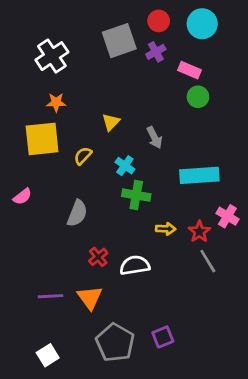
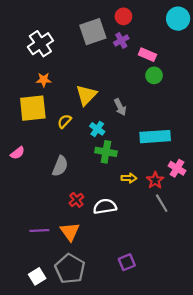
cyan circle: (202, 24) -> (178, 19), moved
yellow triangle: (111, 122) -> (86, 95), size x1.5
gray pentagon: (115, 343) -> (70, 269), moved

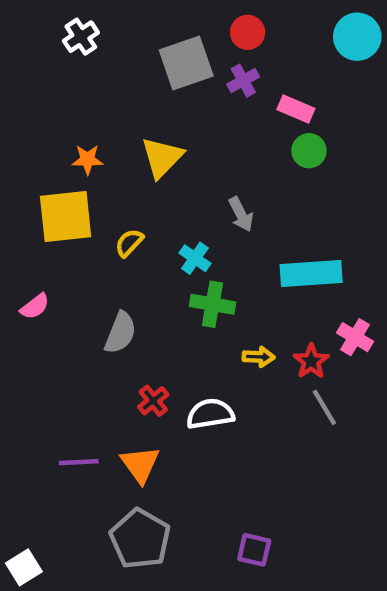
white cross: (40, 44) -> (81, 37), moved, size x0.7
yellow triangle: (86, 95) -> (162, 157), moved
purple square: (127, 262) -> (254, 550), moved, turned 35
white square: (37, 276) -> (24, 567), moved

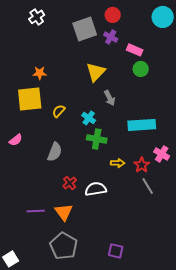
purple cross: (243, 81) -> (111, 37), turned -32
yellow triangle: (162, 157) -> (96, 72), moved

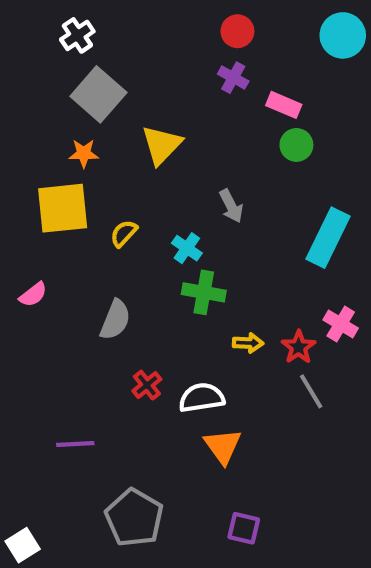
gray square: (85, 29) -> (98, 94), moved, turned -30
yellow triangle: (96, 72) -> (162, 145), moved
cyan rectangle: (142, 125) -> (328, 238), moved, turned -60
orange triangle: (64, 212) -> (223, 446), moved

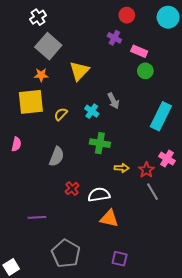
red circle: (237, 31) -> (127, 15), moved
cyan cross: (187, 248) -> (92, 111), moved
pink semicircle: (33, 294) -> (16, 144), turned -40
orange triangle: (223, 446) -> (109, 218), turned -42

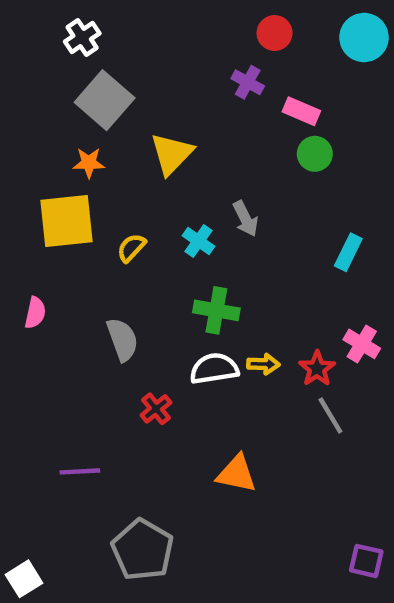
cyan rectangle: (161, 116) -> (348, 252), size x0.6
gray semicircle: (57, 157) -> (122, 339), turned -42
white semicircle: (99, 195) -> (214, 369), moved
purple square: (120, 259) -> (366, 561), moved

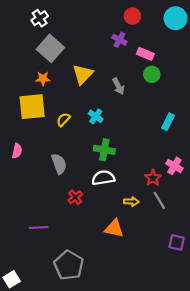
gray arrow: (245, 219) -> (118, 86), moved
yellow arrow: (263, 364) -> (131, 202), moved
purple square: (366, 561) -> (177, 243), moved

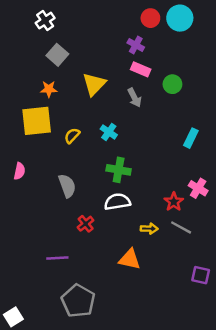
cyan circle: (176, 18) -> (180, 18), moved
gray square: (50, 48) -> (57, 55), size x0.7
pink rectangle: (145, 54) -> (141, 69), moved
gray line: (159, 200) -> (181, 227), turned -30
purple line: (39, 227) -> (57, 258), moved

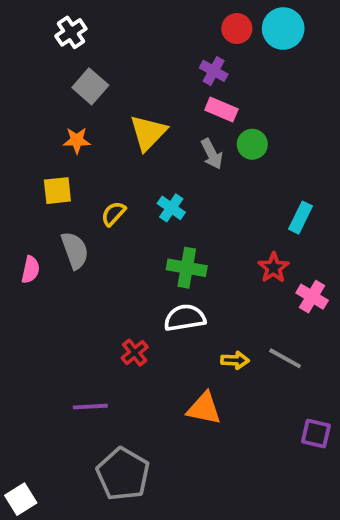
green circle: (172, 84) -> (252, 144), moved
yellow square: (37, 121) -> (57, 191), size x0.6
gray semicircle: (67, 186) -> (75, 250), moved
red star: (174, 202) -> (273, 268), moved

